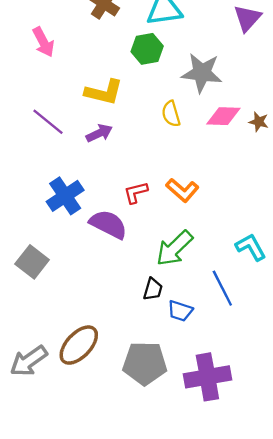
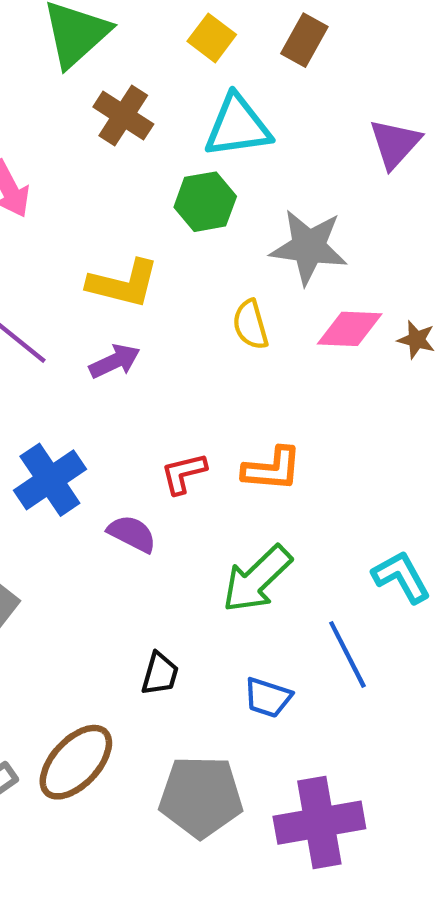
orange L-shape: (182, 190) -> (272, 469), turned -36
purple semicircle: (108, 224) -> (132, 534), size x0.7
black trapezoid: (153, 289) -> (160, 674), moved

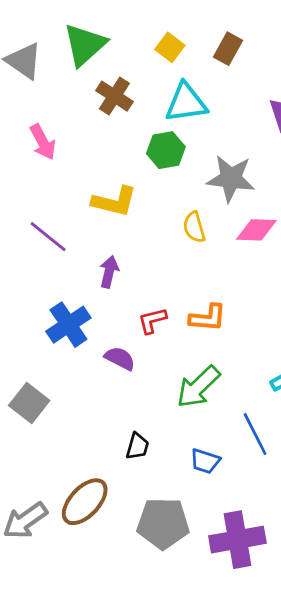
purple arrow: (115, 361) -> (109, 272), moved, turned -52

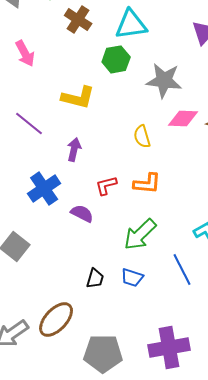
yellow semicircle: (194, 227) -> (142, 136), moved
blue trapezoid: (205, 461) -> (132, 277), moved
gray pentagon: (163, 523) -> (103, 353), moved

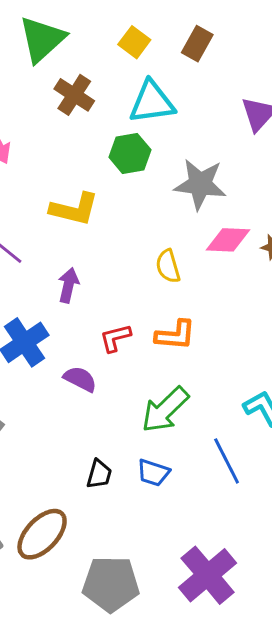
purple cross: (169, 347) -> (208, 575), turned -30

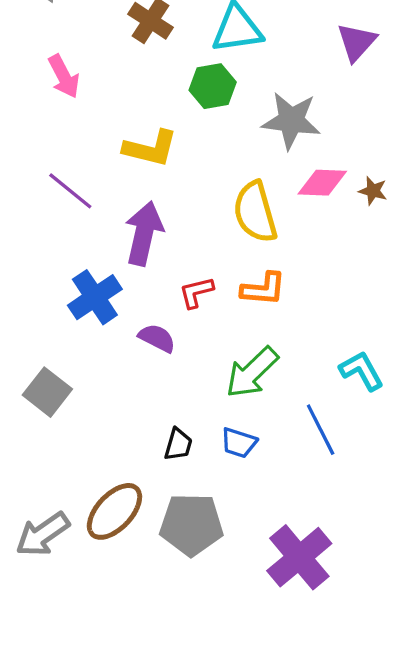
yellow semicircle: (168, 266) -> (255, 212), size x1.6
purple arrow: (68, 285) -> (144, 233), size x1.6
gray pentagon: (111, 584) -> (191, 525), moved

